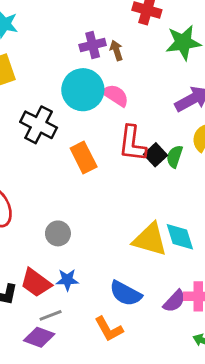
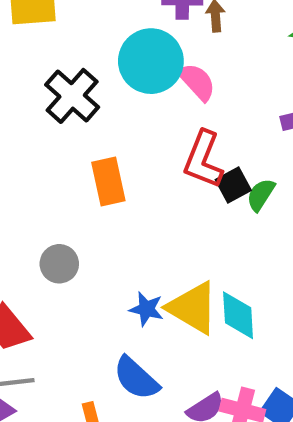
orange rectangle: (84, 158) -> (108, 181), moved
blue star: (67, 280) -> (146, 309), moved

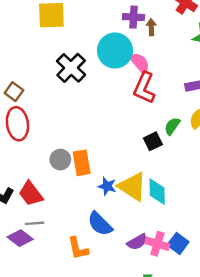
red L-shape: (203, 159) -> (144, 88), moved
orange rectangle: (108, 181) -> (82, 163), moved
black square: (233, 185) -> (153, 141), moved

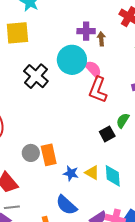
yellow triangle: (132, 187) -> (92, 173), size x0.6

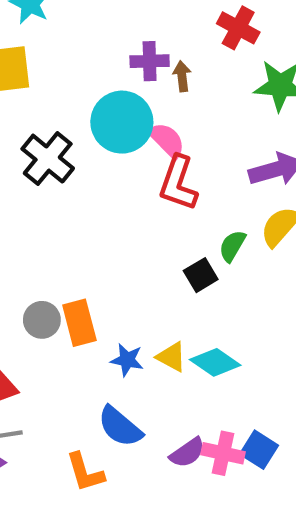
cyan diamond: (113, 176) -> (215, 362), turned -50

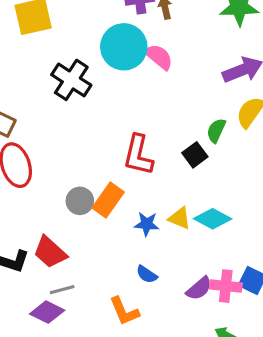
red L-shape: (178, 183) -> (138, 155), moved
orange rectangle: (79, 323) -> (108, 200), turned 56
blue semicircle: (120, 427) -> (147, 274), size x0.6

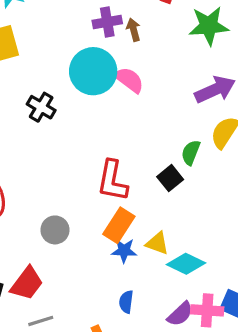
black cross: (71, 80) -> (41, 107), size x0.7
orange rectangle: (108, 200) -> (119, 225), moved
cyan diamond: (213, 219) -> (186, 264), moved
red trapezoid: (50, 252) -> (27, 283), turned -93
blue semicircle: (147, 274) -> (126, 302), turned 65

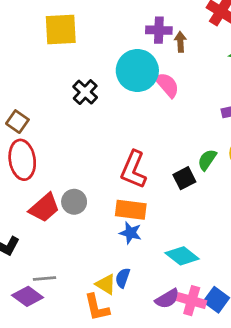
orange rectangle: (119, 225) -> (131, 210), turned 52
yellow triangle: (157, 243) -> (106, 284), moved
red trapezoid: (27, 283) -> (44, 208), moved

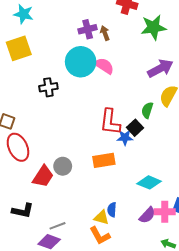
black cross: (85, 92) -> (48, 87), turned -36
red L-shape: (134, 170) -> (110, 122), moved
blue star: (130, 233) -> (125, 137), moved

